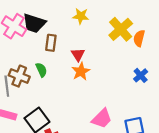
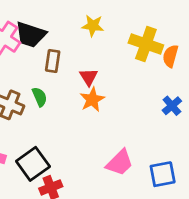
yellow cross: (121, 29) -> (146, 44), turned -30

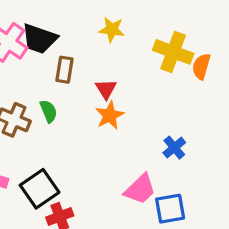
blue cross: (172, 106) -> (174, 148), moved
blue square: (163, 174) -> (170, 209), moved

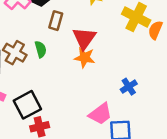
red triangle: (106, 89) -> (84, 38), size x1.5
orange star: (110, 115) -> (85, 58), turned 30

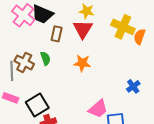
red triangle: (84, 38) -> (83, 29), moved
blue cross: (129, 87) -> (133, 86), moved

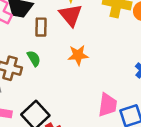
pink trapezoid: (98, 109) -> (108, 105), turned -30

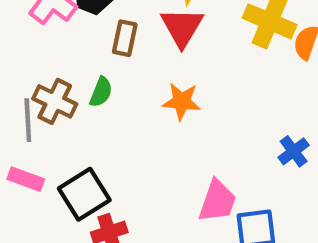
green semicircle: (34, 58) -> (101, 92), turned 42

